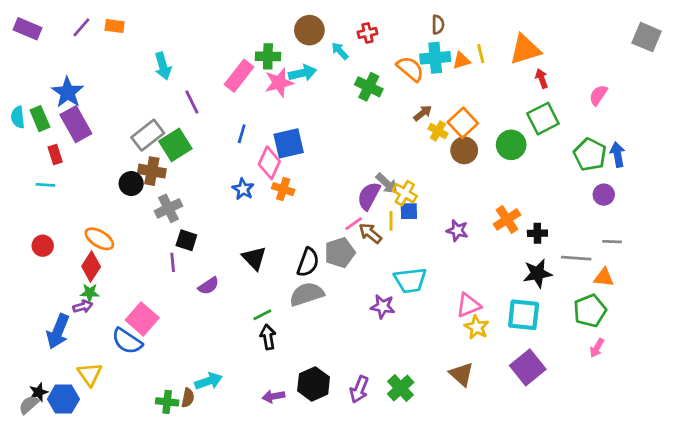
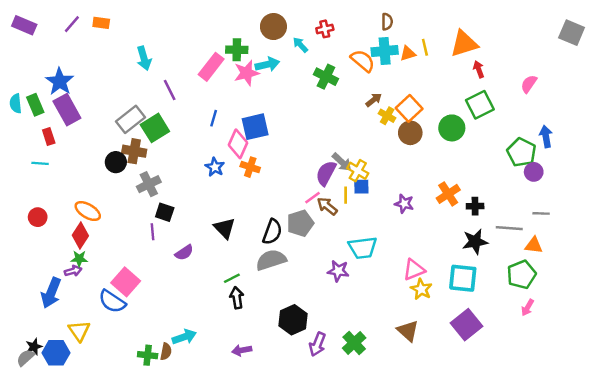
green pentagon: (590, 155) -> (521, 152), moved
black hexagon: (314, 384) -> (293, 320), moved

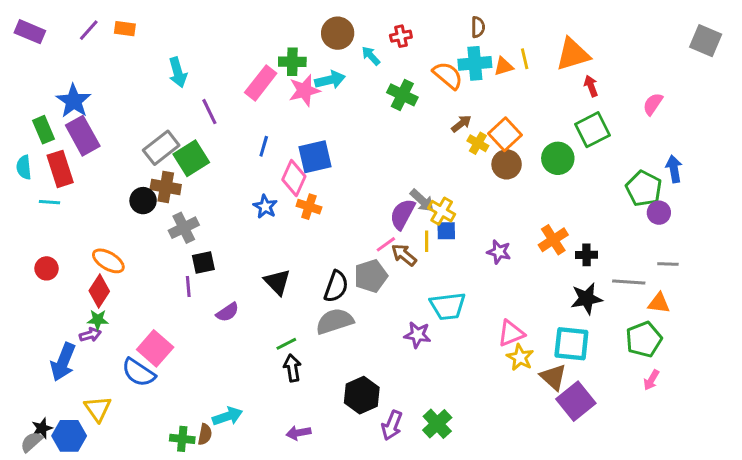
cyan semicircle: (16, 104) -> (24, 167), moved
red rectangle: (49, 136) -> (60, 169), size x1.6
black square: (165, 212) -> (203, 262), turned -30
brown triangle: (408, 331) -> (553, 377), moved

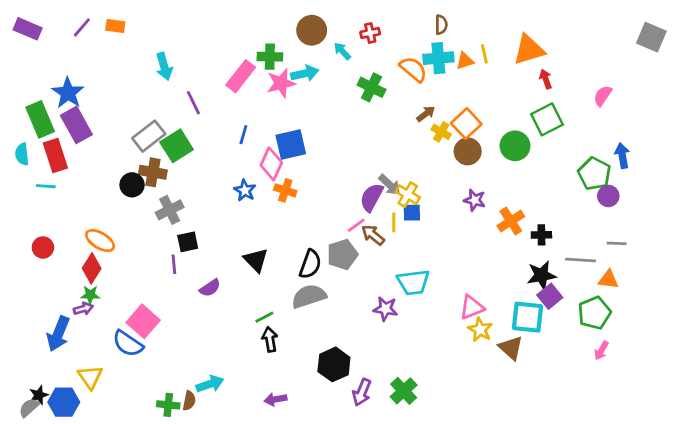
green rectangle: (43, 130) -> (40, 119), size x1.4
purple star: (499, 252) -> (475, 200), moved
purple square: (576, 401) -> (550, 296), moved, size x0.7

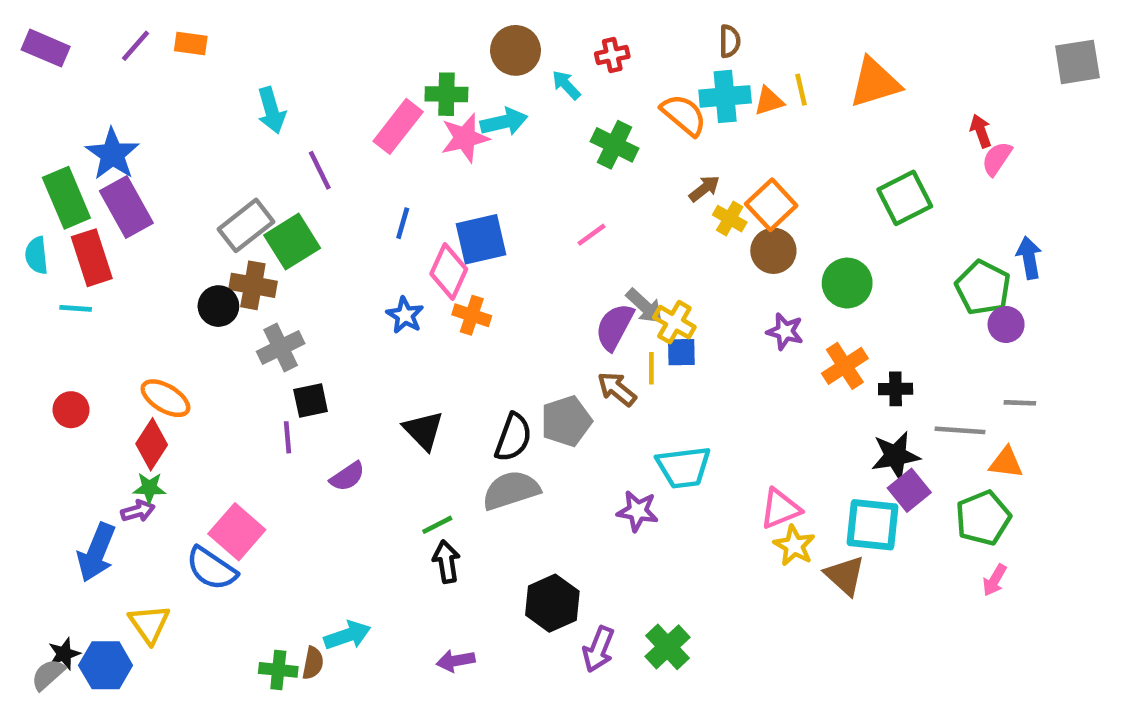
gray square: (651, 37) -> (1077, 62), turned -32
red arrow: (546, 79) -> (981, 131), moved
green circle: (515, 146) -> (847, 283), moved
pink line: (356, 225) -> (592, 235), moved

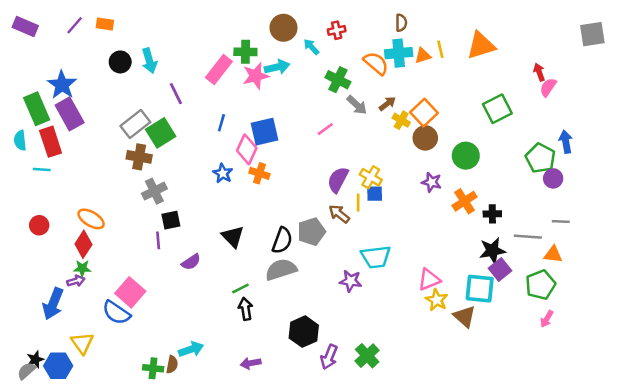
black circle: (218, 306) -> (120, 62), moved
gray arrow: (644, 306) -> (357, 105), moved

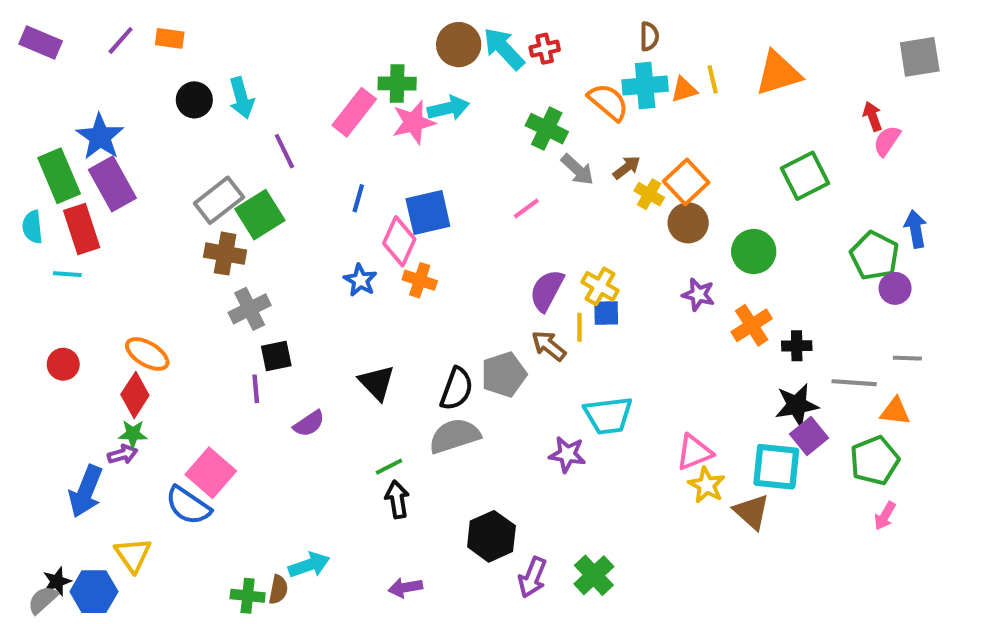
gray square: (592, 34) -> (920, 57), moved
cyan arrow: (311, 47) -> (504, 49), moved, size x1.6

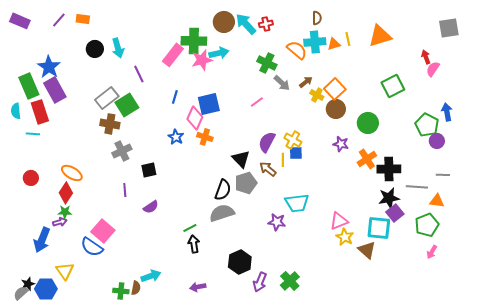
green cross: (397, 83) -> (194, 41), size x1.4
black cross: (797, 346) -> (389, 169), size x1.6
black square: (276, 356) -> (149, 170), moved
black triangle: (377, 383) -> (241, 159), moved

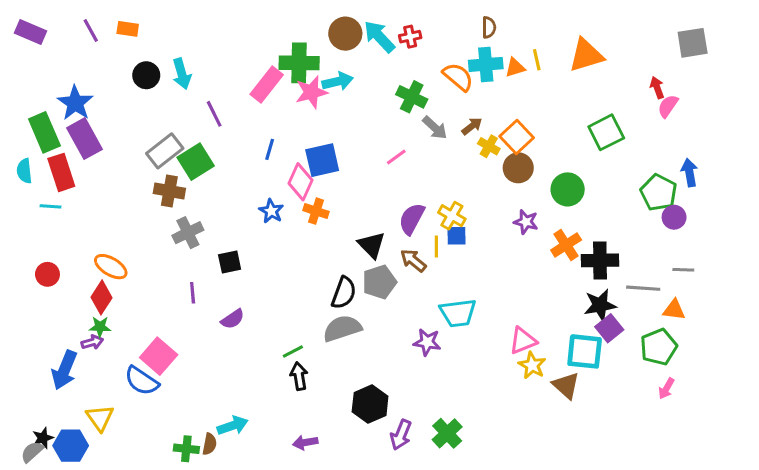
purple line: (59, 20) -> (91, 30), turned -70

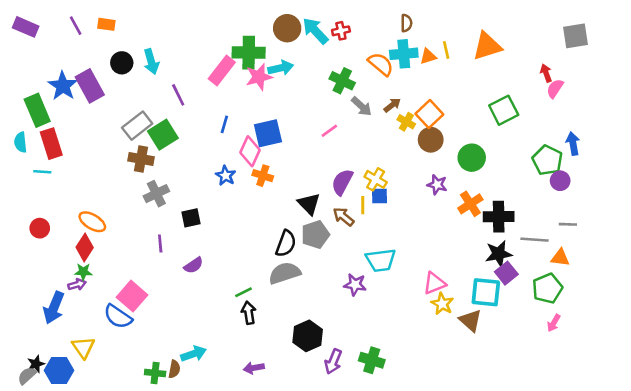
purple rectangle: (85, 139) -> (90, 86), moved
green cross: (447, 433) -> (372, 360), turned -30

